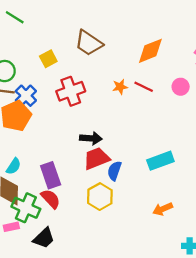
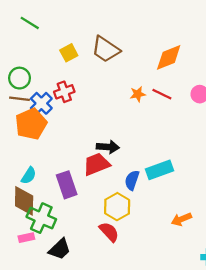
yellow square: (48, 59) -> (69, 53), moved
red cross: (71, 91) -> (64, 92), moved, size x0.7
red trapezoid: (97, 158) -> (96, 164), moved
cyan rectangle: (160, 161) -> (160, 170), moved
red semicircle: (51, 199) -> (109, 232), moved

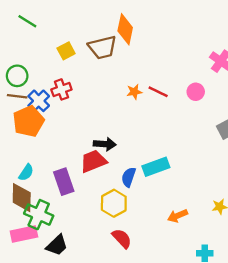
brown trapezoid: (106, 49) -> (102, 47), turned -48
orange diamond: (169, 57) -> (125, 29), moved, turned -56
red semicircle: (109, 232) -> (122, 238), moved
pink rectangle: (26, 238) -> (24, 234), size x1.6

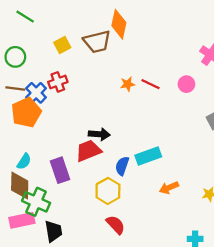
green circle: (17, 76) -> (15, 57), moved
orange arrow: (178, 216) -> (169, 188), moved
black trapezoid: (57, 245) -> (53, 231), turned -55

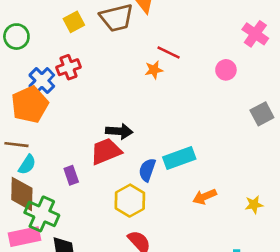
red line: (150, 84) -> (169, 53), moved
brown line: (15, 88) -> (16, 145), moved
purple rectangle: (60, 170) -> (71, 175), size x0.6

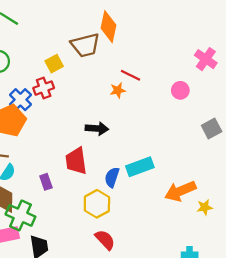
yellow square: (74, 22) -> (54, 64), moved
black arrow: (119, 131) -> (97, 129), moved
red trapezoid: (106, 151) -> (76, 161), turned -76
orange arrow: (205, 197) -> (180, 191), moved, size x1.5

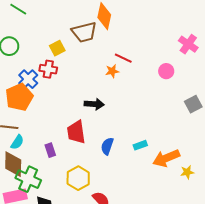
red cross: (44, 88) -> (48, 69), turned 30
cyan rectangle: (140, 167) -> (140, 145), moved, size x0.6
yellow hexagon: (97, 204) -> (78, 178), moved

